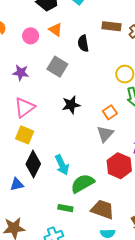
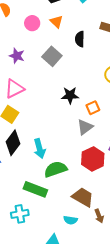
black star: (71, 105) -> (70, 95), moved
green rectangle: (65, 208) -> (35, 189), size x1.6
brown trapezoid: (103, 209) -> (83, 197), moved

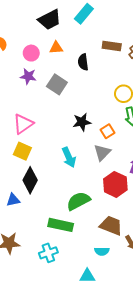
orange triangle: (56, 22) -> (56, 48), turned -40
purple star: (17, 56) -> (28, 76), moved
cyan arrow: (40, 149) -> (69, 157), moved

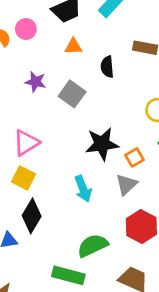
pink circle: (31, 53) -> (26, 29), moved
black star: (82, 122) -> (102, 144), size x1.4

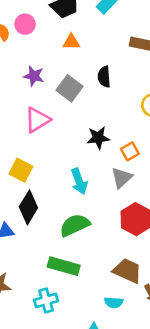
black semicircle: (107, 67) -> (104, 77), moved
pink triangle: (26, 143) -> (37, 120), moved
black star: (102, 144) -> (98, 138), size x0.7
green semicircle: (93, 246) -> (75, 225), moved

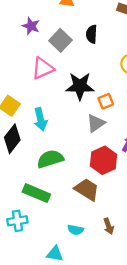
pink triangle: (37, 120) -> (43, 68), moved
black star: (98, 138) -> (80, 86), size x1.4
cyan arrow: (79, 181) -> (40, 119), moved
brown trapezoid: (127, 271) -> (87, 189), moved

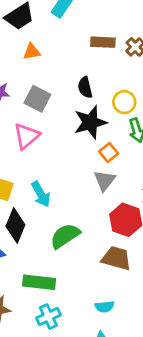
black semicircle: (92, 34) -> (85, 87), moved
black star: (80, 86) -> (90, 122), moved
green rectangle: (36, 193) -> (39, 282), moved
cyan semicircle: (76, 230) -> (104, 307), moved

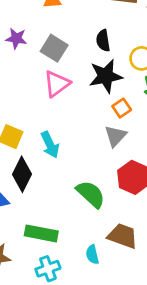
pink triangle: (27, 136) -> (57, 84), moved
green semicircle: (65, 236) -> (91, 194), moved, turned 72
brown trapezoid: (116, 258) -> (123, 236), moved
cyan semicircle: (104, 307) -> (92, 255), moved, turned 78

